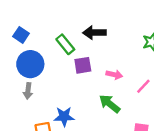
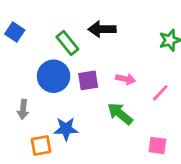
blue circle: (30, 64) -> (54, 76), moved
purple square: (83, 65) -> (88, 80), moved
gray arrow: (28, 91) -> (23, 109), moved

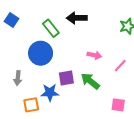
purple square: (88, 80) -> (66, 78), moved

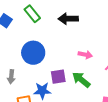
green rectangle: (51, 28) -> (32, 14), moved

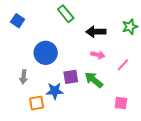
green rectangle: (32, 14) -> (66, 14), moved
black arrow: (68, 19) -> (96, 32), moved

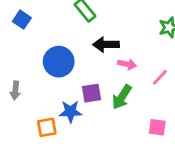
black arrow: (96, 32) -> (106, 44), moved
gray arrow: (24, 77) -> (15, 90), moved
green arrow: (94, 80) -> (122, 97), turned -96

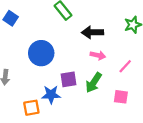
black arrow: (106, 44) -> (92, 32), moved
pink square: (157, 127) -> (121, 97), moved

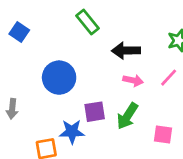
pink line: (125, 66) -> (169, 78), moved

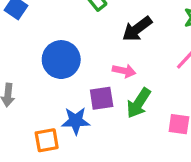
black arrow: (126, 50) -> (137, 29), turned -36
pink arrow: (133, 80) -> (124, 71), moved

